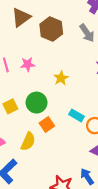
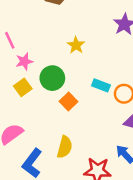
pink star: (28, 64) -> (24, 61), moved
yellow semicircle: (28, 141) -> (65, 147), moved

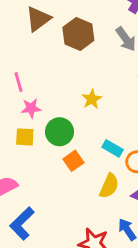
yellow square: (23, 87) -> (25, 137), turned 30
yellow semicircle: (65, 147) -> (109, 186), moved

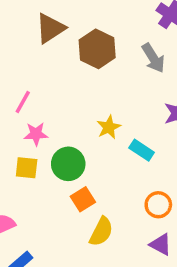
pink line: (18, 82) -> (23, 102), turned 42
cyan rectangle: (113, 148) -> (142, 150), moved
yellow semicircle: (109, 186) -> (101, 232), moved

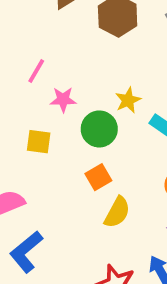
pink star: (36, 134) -> (63, 100), moved
green circle: (68, 164) -> (99, 129), moved

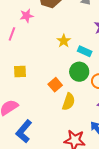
pink star: (63, 100) -> (27, 16), moved
green circle: (99, 129) -> (79, 72), moved

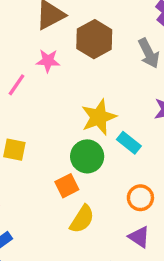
yellow star: (64, 41) -> (99, 117), size x1.5
green circle: (79, 72) -> (87, 156), moved

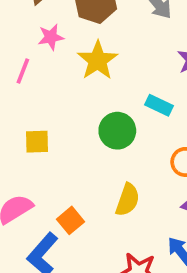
yellow star: (99, 117) -> (98, 60), moved
orange square: (67, 186) -> (71, 220), moved

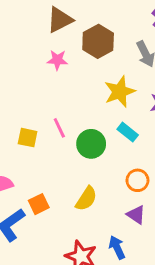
yellow star: (98, 60) -> (120, 92), moved
pink line: (23, 71) -> (59, 128), moved, turned -60

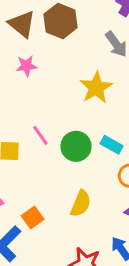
brown triangle: (60, 20) -> (22, 24), turned -44
brown hexagon: (98, 41) -> (61, 21), moved
cyan rectangle: (128, 132) -> (112, 145), moved

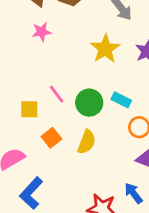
yellow semicircle: (81, 204) -> (87, 142), moved
orange square: (33, 217) -> (51, 138), moved

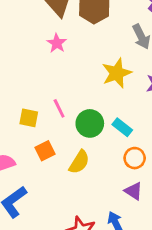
pink star: (42, 32) -> (57, 43), turned 30

